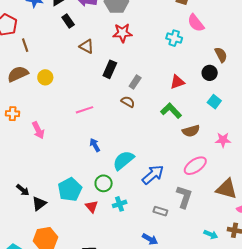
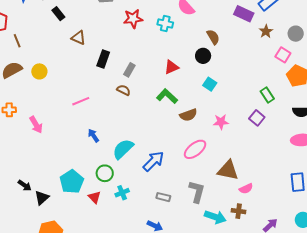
red star: (122, 33) -> (133, 19), moved
gray L-shape: (184, 197) -> (197, 192), moved
cyan arrow: (211, 234) -> (215, 217), size x1.5

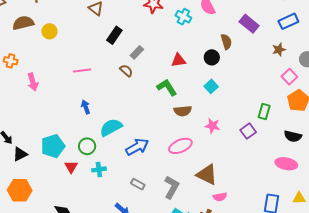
purple rectangle: (244, 14) -> (249, 24), moved
green rectangle: (267, 95) -> (264, 111), turned 35

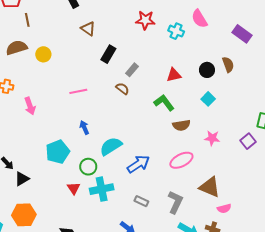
brown semicircle: (226, 42) -> (228, 65), moved
cyan pentagon: (53, 146) -> (58, 152), moved
cyan cross: (99, 169) -> (102, 189), size x1.6

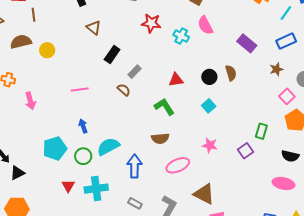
brown semicircle: (181, 125) -> (160, 138), moved
blue arrow: (138, 164) -> (134, 166), turned -60
green circle: (88, 167) -> (83, 156), moved

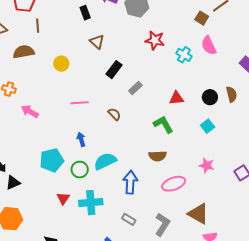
yellow circle: (47, 50) -> (61, 64), moved
brown semicircle: (124, 90) -> (114, 114), moved
pink arrow: (30, 101) -> (30, 111), turned 132

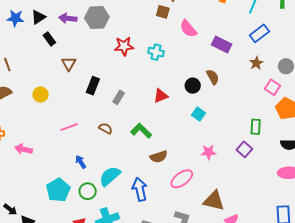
brown triangle: (97, 42) -> (69, 64), turned 35
pink semicircle: (209, 45) -> (188, 29), moved
green L-shape: (163, 125) -> (141, 131), moved

